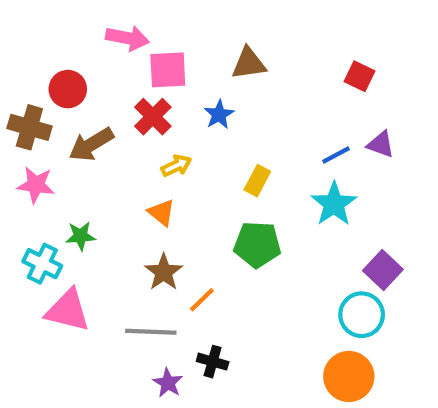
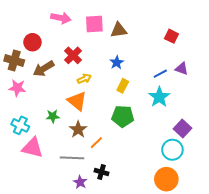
pink square: (168, 70) -> (94, 24), moved
blue star: (219, 115) -> (117, 63), moved
orange triangle: (161, 213) -> (77, 101), size x1.5
green star: (81, 236) -> (53, 116), moved

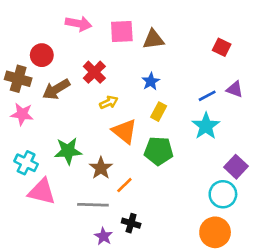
orange triangle: (77, 101) -> (124, 131), moved
green star: (53, 116) -> (68, 151), size x1.5

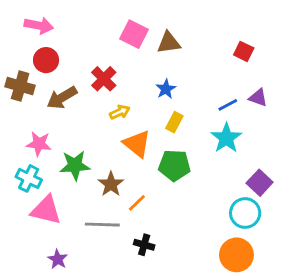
pink arrow: (79, 24) -> (39, 25), moved
pink square: (122, 32) -> (134, 34), turned 30
pink star: (22, 114) -> (39, 144), moved
purple star: (103, 236) -> (58, 259), moved

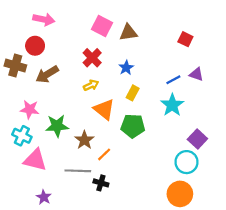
pink arrow: (39, 25) -> (44, 19), moved
red cross: (104, 79) -> (92, 58), moved
black cross: (144, 245) -> (101, 183), moved

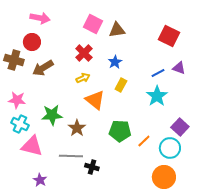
red square: (185, 39) -> (169, 36), size x1.5
pink star: (30, 109) -> (17, 100), moved
green pentagon: (133, 126) -> (120, 131), moved
orange line: (104, 154) -> (144, 141), moved

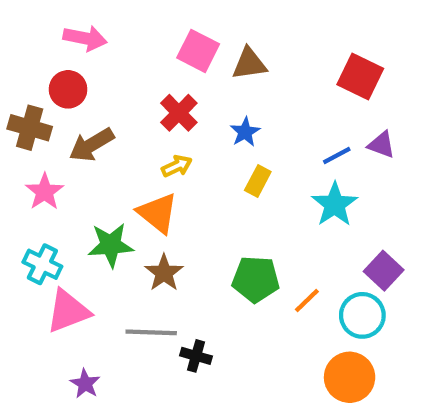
pink star: (17, 100) -> (45, 192), moved, turned 30
orange triangle: (95, 100) -> (158, 213), moved
pink triangle: (32, 146) -> (68, 311), turned -35

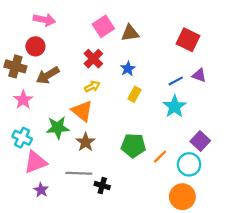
pink square: (198, 51) -> (103, 26), turned 30
purple star: (85, 384) -> (41, 190), moved

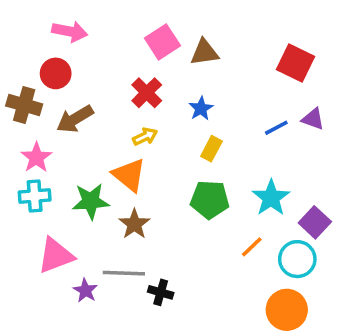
cyan star: (175, 106) -> (271, 198), moved
cyan cross: (22, 138) -> (35, 196), moved, turned -30
green pentagon: (133, 145) -> (210, 200), moved
purple star: (41, 190) -> (85, 291), moved

